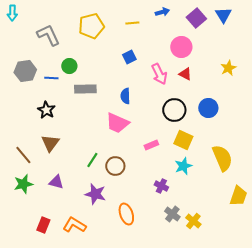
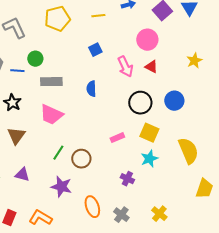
pink trapezoid: (117, 123) -> (51, 115), moved
gray cross: (172, 214) -> (121, 215), moved

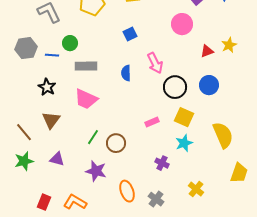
pink arrow: (125, 67) -> (155, 63), moved
red triangle: (151, 67) -> (207, 51), moved, turned -48
yellow cross: (159, 214) -> (196, 189), moved

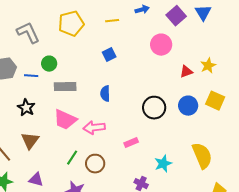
pink arrow: (155, 63) -> (94, 128), moved, turned 110
yellow square: (184, 117) -> (215, 101), moved

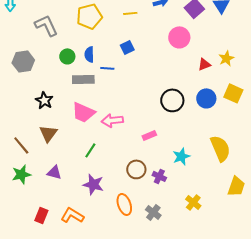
blue line: (31, 76) -> (107, 68), moved
blue semicircle: (105, 94) -> (89, 54), moved
brown circle: (95, 164) -> (136, 169), moved

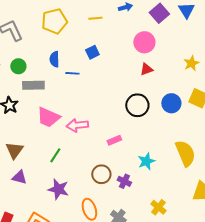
green circle: (67, 56) -> (18, 66), moved
red triangle: (204, 64) -> (146, 69), moved
gray rectangle: (83, 79) -> (33, 85), moved
brown triangle: (48, 133) -> (14, 150), moved

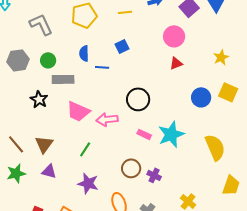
black circle: (137, 105) -> (138, 99), moved
pink rectangle: (114, 140) -> (144, 134), turned 48
cyan star: (146, 161) -> (171, 134), moved, size x1.5

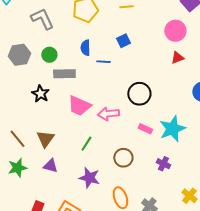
brown circle: (131, 168) -> (123, 158), moved
purple cross: (154, 175) -> (163, 164), moved

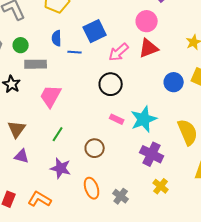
blue square: (123, 41) -> (95, 31), size x1.6
red triangle: (177, 58) -> (149, 48), size x1.5
pink trapezoid: (79, 106) -> (51, 96), turned 95
pink arrow: (108, 114) -> (119, 52), moved, turned -35
purple cross: (163, 164) -> (152, 154), moved, size x1.6

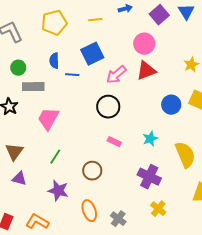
cyan star: (144, 119) -> (150, 139), moved, size x0.6

